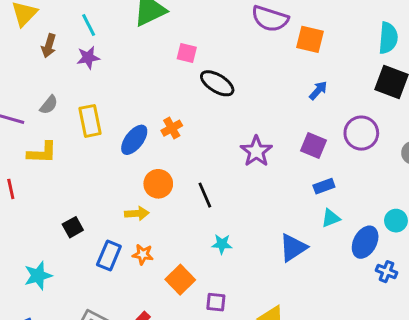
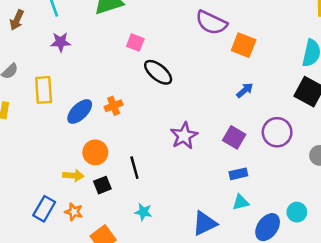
purple star: (88, 58) -> (61, 42), moved
black square: (73, 227) -> (102, 185), moved

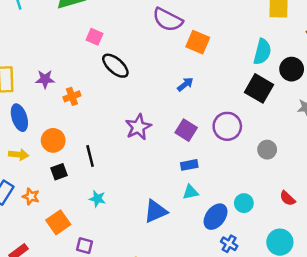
purple star: (61, 42) -> (45, 79), moved
blue arrow: (245, 90) -> (185, 84), moved
blue ellipse: (80, 111) -> (19, 118), moved, turned -65
yellow arrow: (73, 176) -> (19, 155), moved

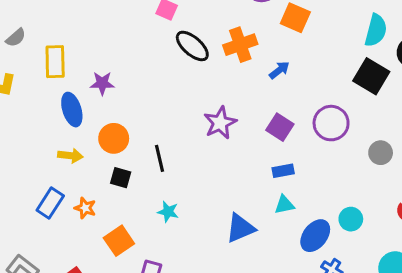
purple star: (45, 79) -> (102, 83), moved
orange cross: (72, 96) -> (240, 45), moved, size x1.5
black square: (59, 172) -> (121, 178), turned 35

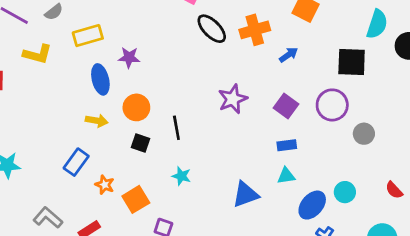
yellow rectangle: (55, 62) -> (88, 36), turned 72
black square: (371, 76) -> (352, 62), moved, turned -32
gray circle: (381, 153) -> (364, 134), moved
orange star: (85, 208) -> (105, 185), moved

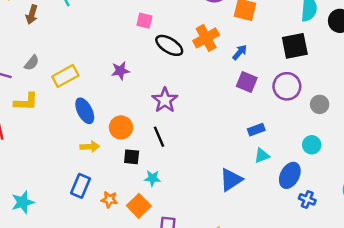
purple star: (129, 57) -> (120, 71), moved
purple star: (233, 99) -> (165, 100), moved
purple square: (286, 106) -> (247, 82), moved
cyan star: (181, 176) -> (152, 178), moved
cyan circle: (345, 192) -> (312, 145), moved

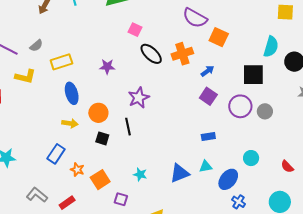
gray circle: (320, 104) -> (265, 111), moved
cyan triangle: (262, 156) -> (206, 166), moved
cyan star: (152, 178) -> (140, 174), moved

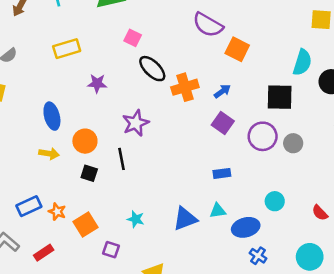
orange cross: (182, 54) -> (185, 87), moved
yellow rectangle: (61, 62) -> (67, 49), moved
blue rectangle: (56, 154) -> (29, 206), moved, turned 30
blue ellipse: (228, 179) -> (246, 227), turned 35

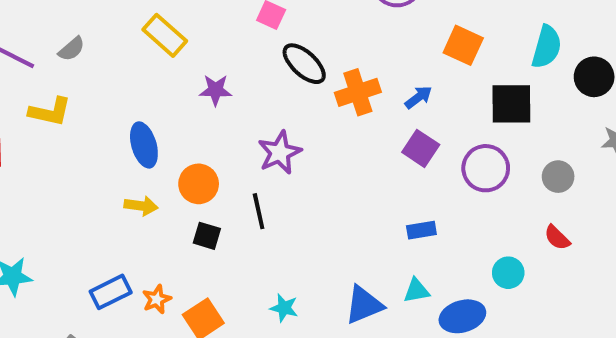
yellow rectangle: (67, 49) -> (165, 35), turned 60
orange square: (237, 49) -> (463, 45), moved
gray circle: (293, 143) -> (558, 177), moved
orange star: (57, 212) -> (157, 299), turned 30
red semicircle: (320, 213) -> (557, 238), moved

